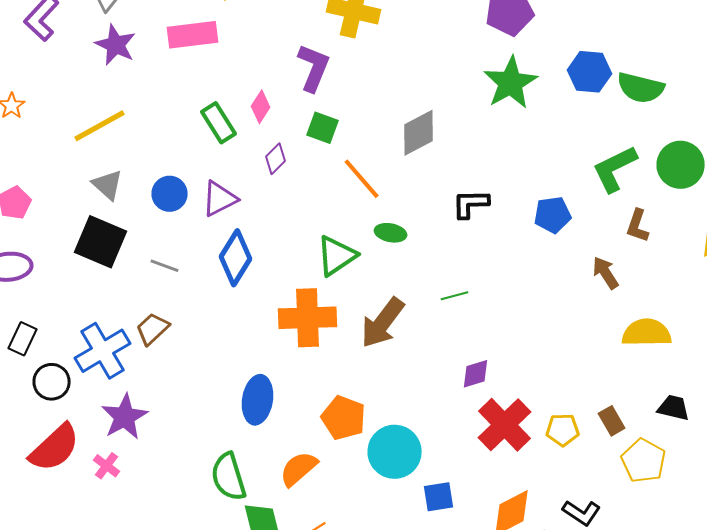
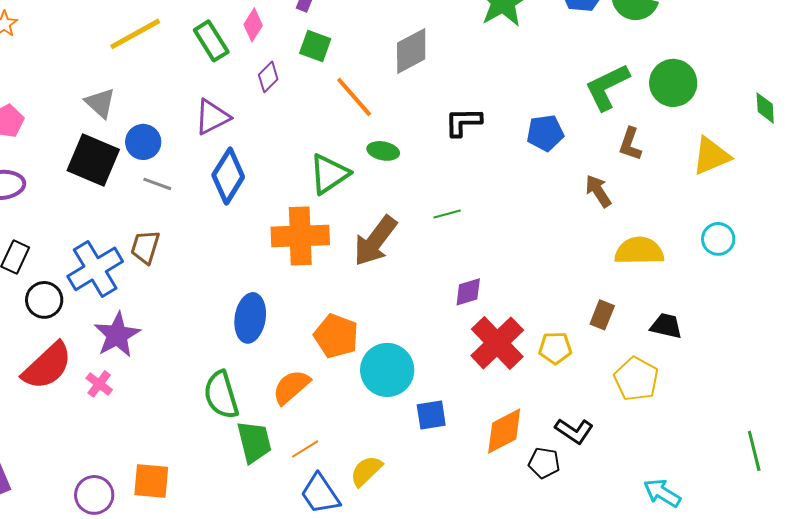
yellow line: (100, 126) -> (135, 34), moved
blue circle: (170, 194) -> (143, 142), moved
brown trapezoid: (153, 329) -> (145, 247), turned -30
brown rectangle: (612, 421) -> (602, 315), moved, turned 52

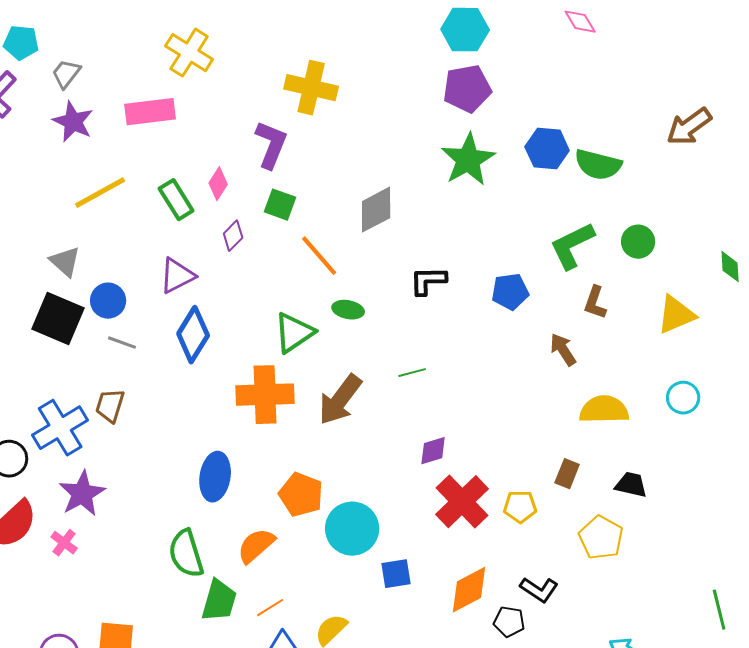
green circle: (673, 83) -> (638, 242), size x0.7
green trapezoid: (254, 442) -> (219, 601), turned 30

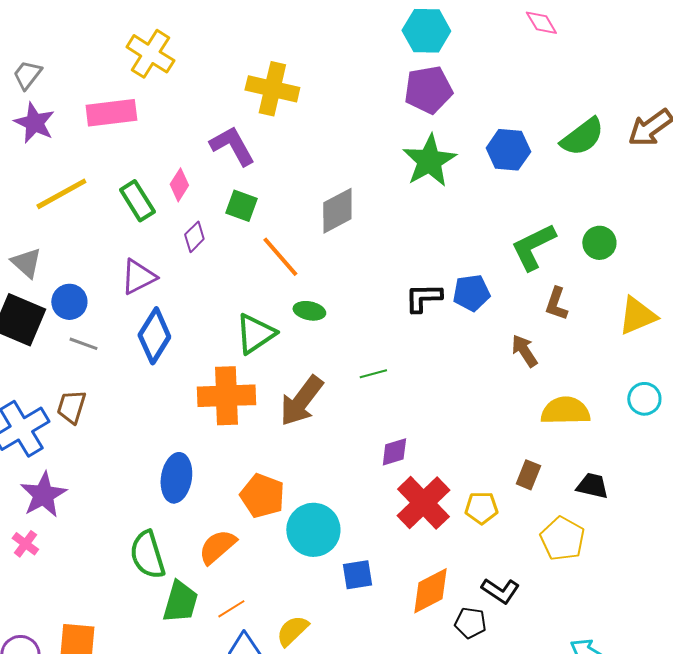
purple L-shape: (271, 145) -> (232, 146), turned -51
green semicircle: (598, 165) -> (582, 137), moved, turned -51
black L-shape: (428, 281) -> (423, 298), moved

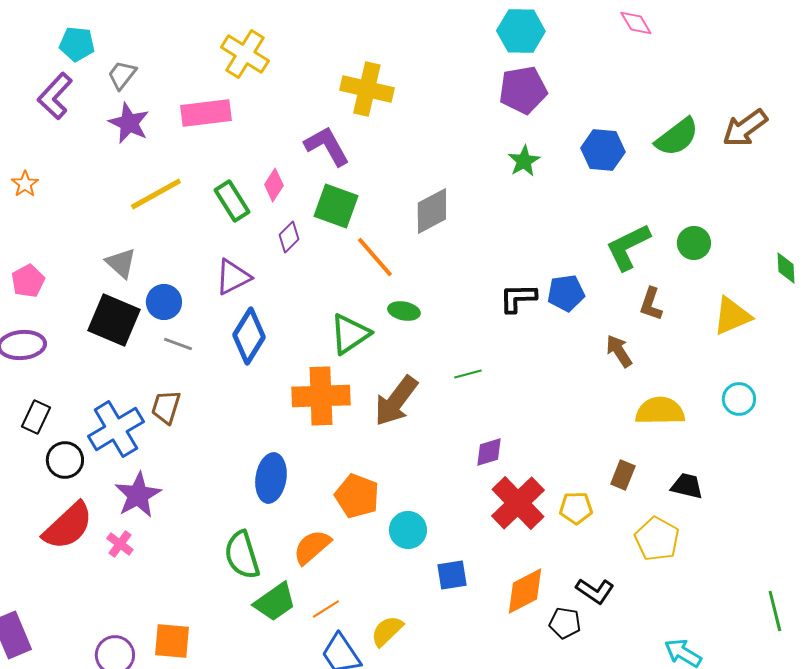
green star: (429, 161) -> (524, 161), size x0.6
green square: (241, 206) -> (336, 206), size x1.4
cyan circle: (313, 530) -> (408, 530), size x0.7
green trapezoid: (180, 602) -> (275, 602), turned 39

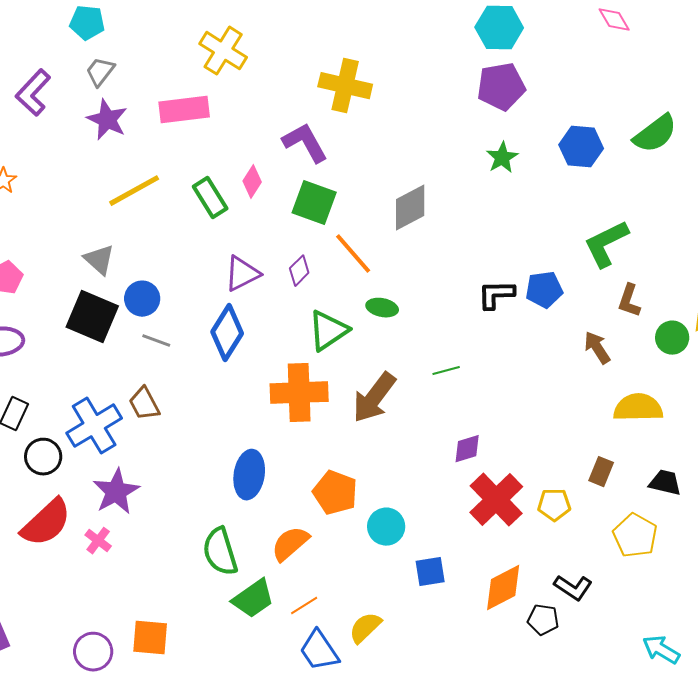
cyan pentagon: (77, 44) -> (87, 23), moved
purple diamond: (289, 237) -> (299, 271), moved
green circle: (694, 243) -> (672, 338), moved
purple triangle: (233, 277) -> (242, 274), moved
brown trapezoid: (166, 407) -> (144, 404), turned -45

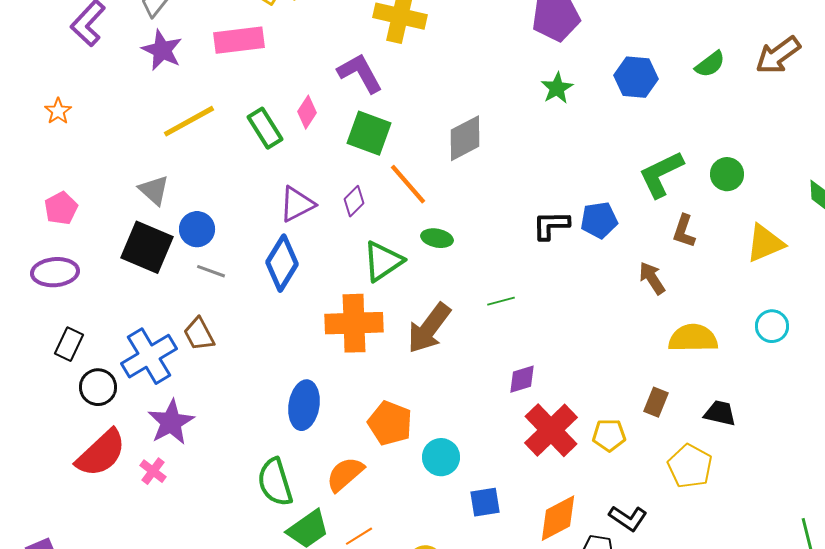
green semicircle: (655, 134) -> (710, 64), size x0.7
green circle: (672, 338) -> (727, 174), moved

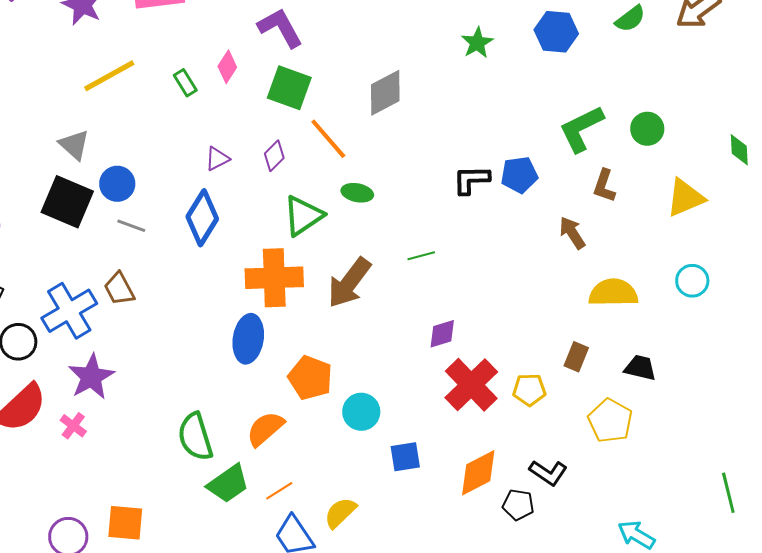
green rectangle: (265, 128) -> (185, 83), size x0.7
purple triangle: (297, 204) -> (217, 159), size x0.7
blue ellipse: (304, 405) -> (248, 339), moved

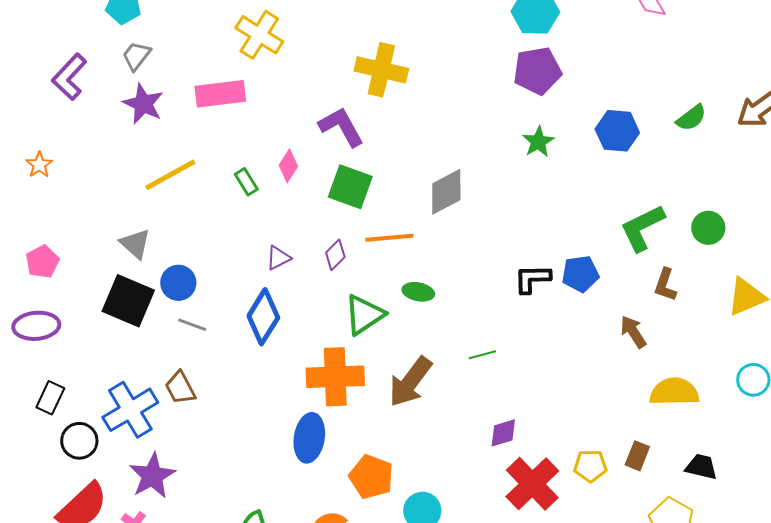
orange line: (328, 139) -> (389, 238), turned -54
yellow pentagon: (529, 390) -> (590, 466), moved

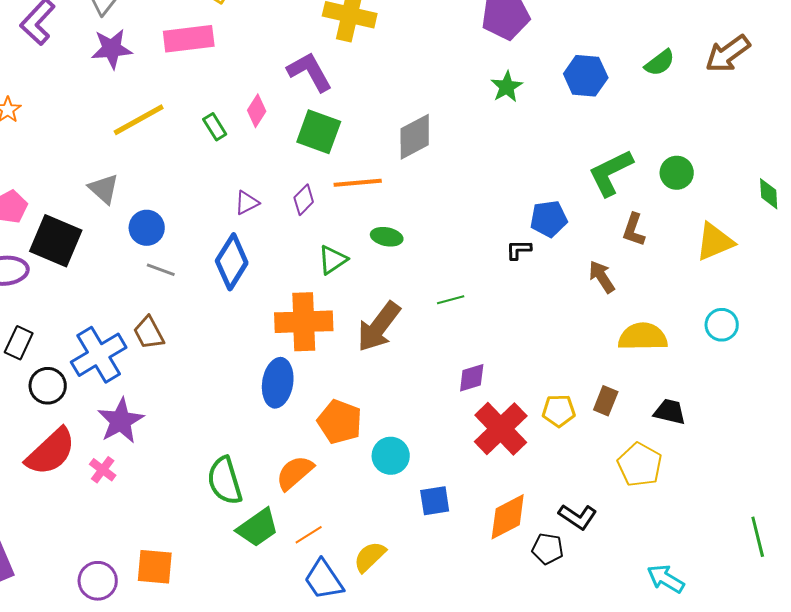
purple star: (143, 104) -> (112, 49), turned -30
black L-shape: (532, 279) -> (519, 250), moved, size x0.7
black square: (128, 301) -> (56, 241), moved
green triangle: (364, 315) -> (333, 260), size x0.7

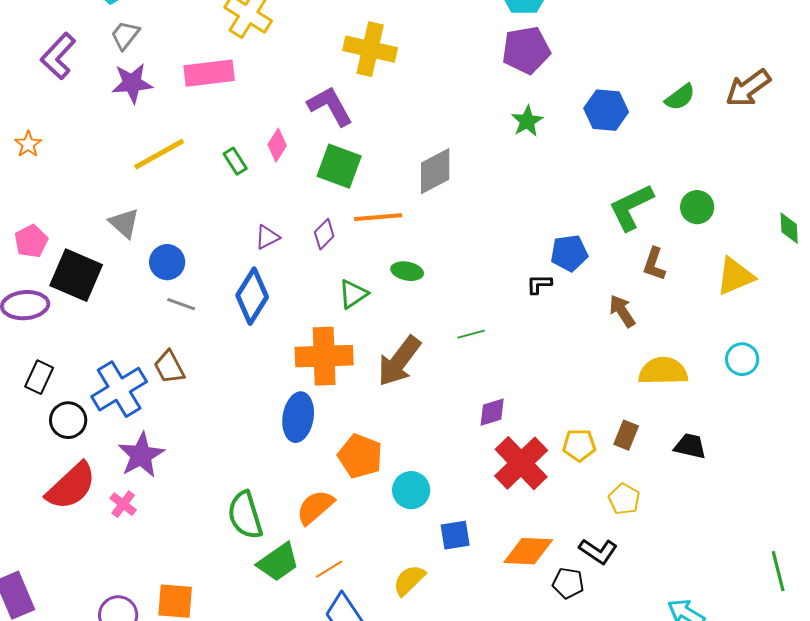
yellow pentagon: (640, 465) -> (624, 499), moved, size x0.7
orange diamond: (508, 517) -> (528, 551), turned 30
yellow semicircle: (370, 557) -> (409, 580), moved

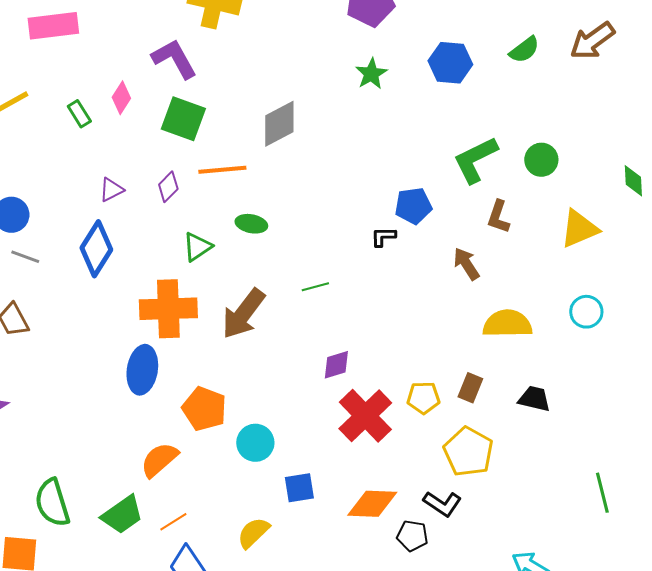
yellow pentagon: (624, 499) -> (468, 452), size x1.6
green semicircle: (245, 515) -> (52, 503), moved
green line: (778, 571) -> (602, 493), moved

